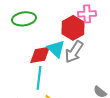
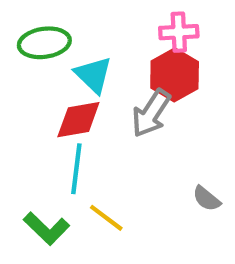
red hexagon: (73, 28) -> (175, 75), moved
cyan triangle: (56, 49) -> (93, 75), moved

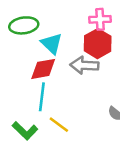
gray arrow: (151, 113) -> (84, 65), turned 60

